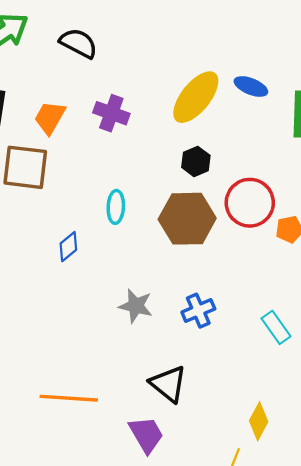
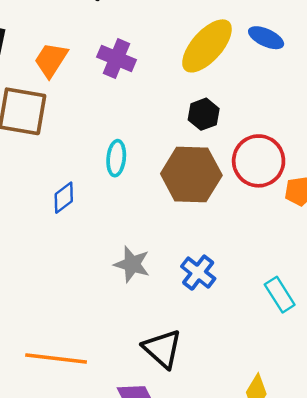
blue cross: (198, 311) -> (198, 273), turned -32

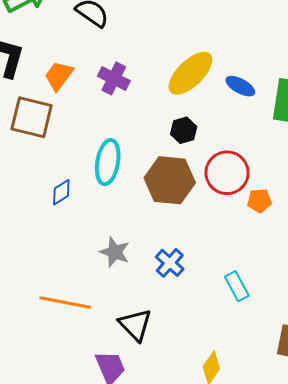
blue ellipse: (266, 38) -> (240, 86), moved
cyan ellipse: (116, 158) -> (108, 162), size x1.5
orange line: (56, 359) -> (65, 303), moved

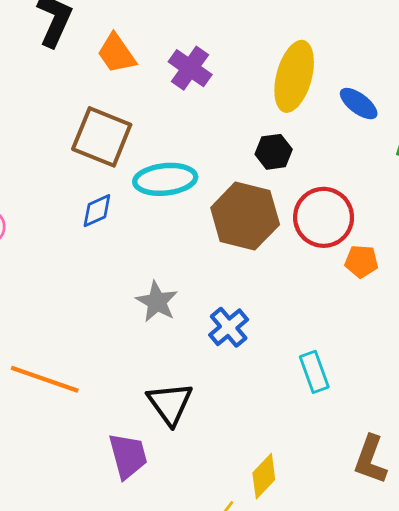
yellow ellipse: (190, 73) -> (294, 76), turned -39
orange trapezoid: (59, 76) -> (116, 54), turned -80
brown square: (32, 117) -> (102, 137), moved
cyan ellipse: (108, 162) -> (165, 179), turned 66
orange line: (65, 303) -> (45, 379), moved

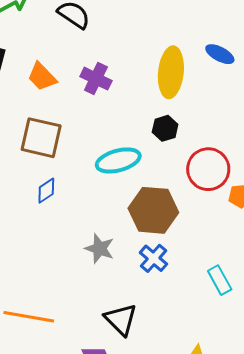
blue ellipse: (359, 104) -> (220, 54), moved
cyan ellipse: (165, 179) -> (118, 160), moved
brown hexagon: (245, 216) -> (153, 210), moved

